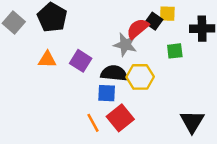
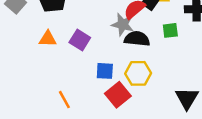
black semicircle: (114, 73) -> (137, 39), moved
yellow hexagon: (140, 77) -> (138, 73), moved
orange line: (93, 123) -> (64, 100), moved

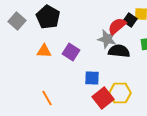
yellow hexagon: (138, 73) -> (120, 93), moved
orange line: (64, 100) -> (47, 98), moved

